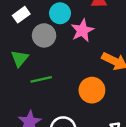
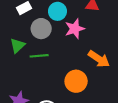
green line: (41, 79) -> (39, 56), moved

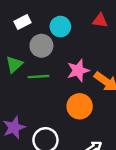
pink star: (75, 29) -> (78, 70), moved

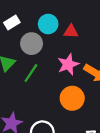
red triangle: (100, 21) -> (71, 31), moved
green line: (38, 77) -> (31, 73), turned -48

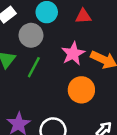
red triangle: (71, 31) -> (83, 16), moved

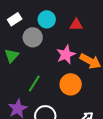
green line: (34, 67) -> (34, 83), moved

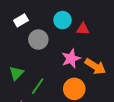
cyan circle: (47, 19) -> (62, 20), moved
green triangle: (12, 56) -> (16, 73), moved

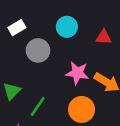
red triangle: (83, 29) -> (104, 37), moved
pink star: (71, 58) -> (77, 73), turned 30

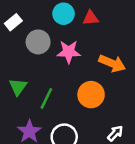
red triangle: (104, 37) -> (91, 18), moved
pink star: (77, 73) -> (69, 52), moved

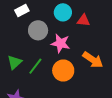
orange circle: (91, 95) -> (63, 71), moved
green line: (46, 98) -> (35, 66), moved

